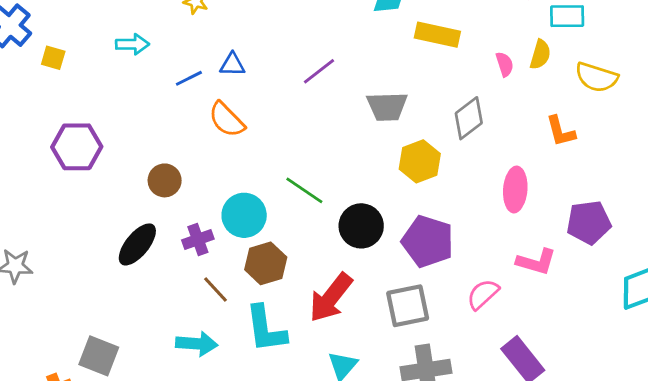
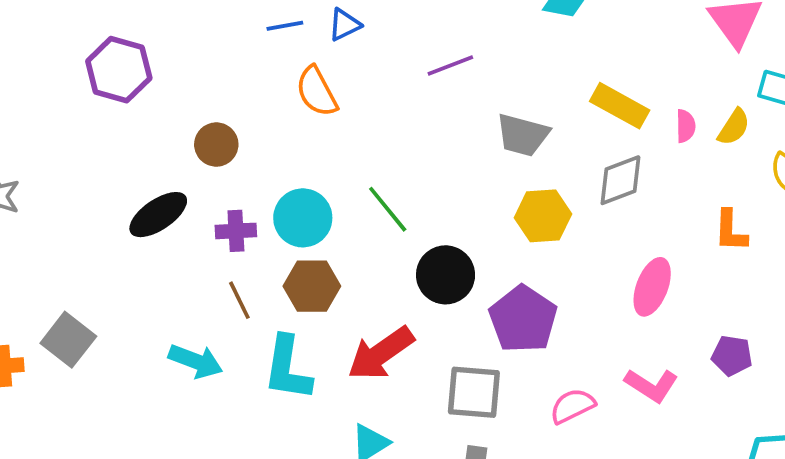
yellow rectangle: (437, 35) -> (620, 106), moved
blue triangle: (232, 65) -> (344, 25), turned -44
purple pentagon: (589, 222) -> (732, 356), size x0.7

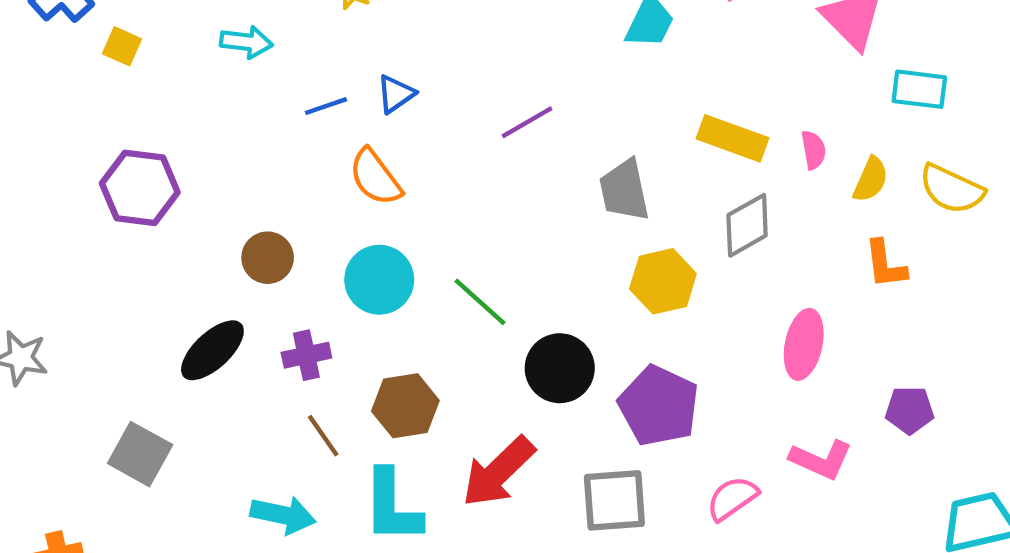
yellow semicircle: (734, 127) -> (871, 179), moved
gray trapezoid: (523, 135) -> (624, 190), turned 72
cyan circle: (303, 218) -> (379, 280), moved
gray square: (68, 340) -> (140, 454), moved

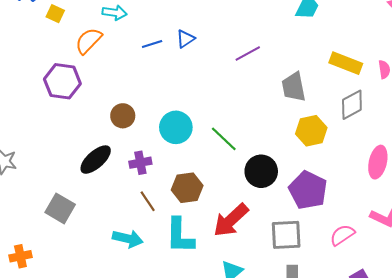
orange semicircle: (375, 177) -> (89, 41), moved, turned 80

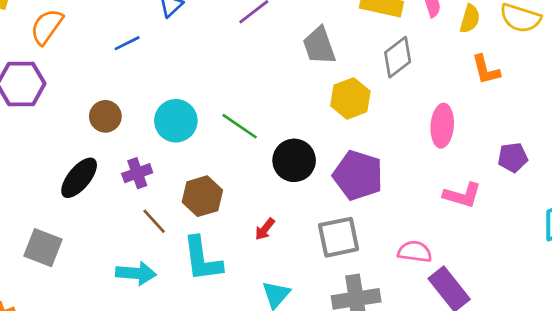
blue line: (152, 44) -> (127, 43), moved
red arrow: (231, 220) -> (265, 229), size x0.5
pink semicircle: (342, 235) -> (415, 252), moved, turned 50

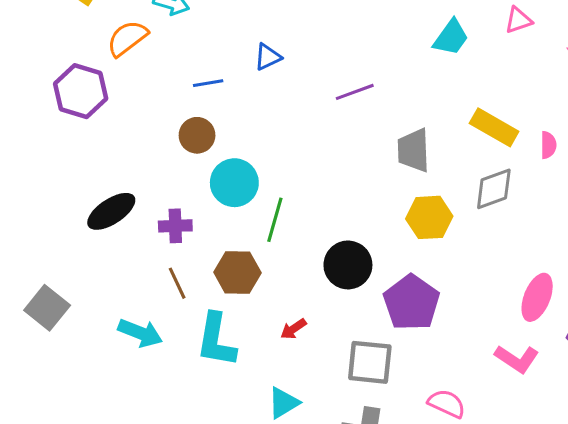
brown circle: (105, 116) -> (197, 135), moved
green line: (240, 126) -> (275, 220), moved, turned 54
pink ellipse: (442, 126) -> (537, 297), moved
gray square: (43, 248) -> (47, 308), moved

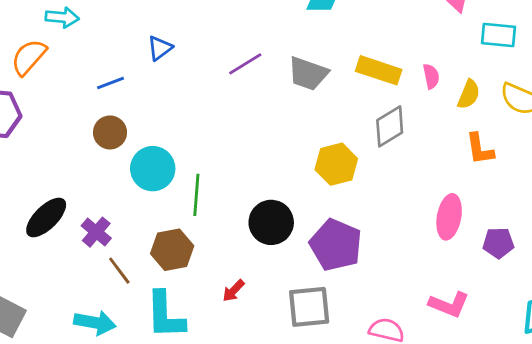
gray trapezoid: (413, 150) -> (308, 74), moved, turned -57
purple cross: (175, 226) -> (96, 232), moved, turned -36
pink L-shape: (517, 359) -> (449, 305), moved

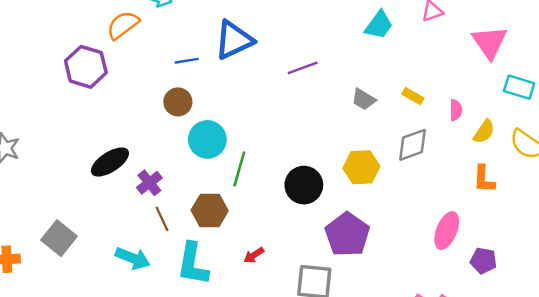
blue triangle: (160, 48) -> (234, 40), size x1.8
yellow rectangle: (379, 70) -> (413, 96), size x0.6
gray trapezoid: (308, 74) -> (364, 99), moved, size x0.7
black circle: (271, 222) -> (304, 185), moved

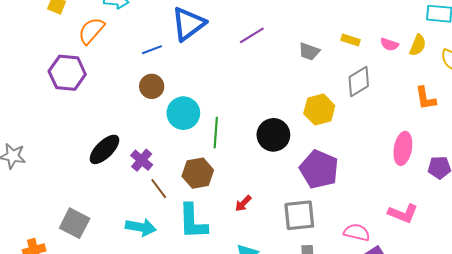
pink semicircle: (456, 110) -> (389, 44), turned 120
yellow semicircle: (484, 132) -> (418, 45), moved

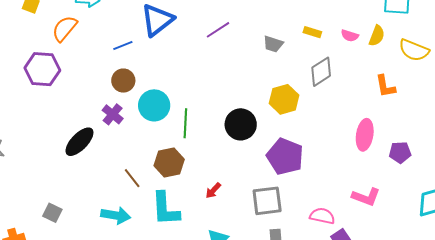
purple cross: (142, 160) -> (113, 114), moved
gray square: (75, 223) -> (52, 213), size x0.7

